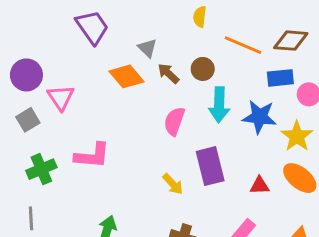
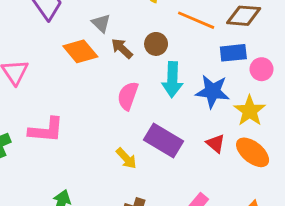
purple rectangle: (210, 166) -> (163, 140), turned -45
red triangle: (259, 186) -> (215, 143), moved, turned 42

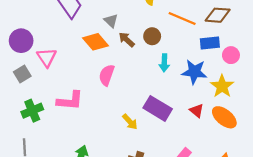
cyan arrow: (172, 80) -> (164, 63), size x0.7
pink semicircle: (128, 96) -> (107, 75), moved

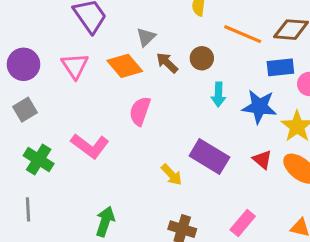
gray triangle: (111, 21) -> (146, 37), turned 32
pink triangle: (47, 57) -> (75, 66), moved
pink L-shape: (70, 101) -> (90, 146), turned 32
green cross: (32, 111) -> (39, 160), turned -35

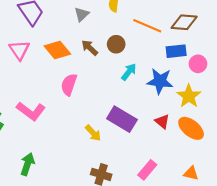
gray triangle: (146, 37) -> (82, 14), moved
cyan arrow: (218, 95) -> (129, 72), turned -144
green arrow: (105, 222) -> (27, 164), moved

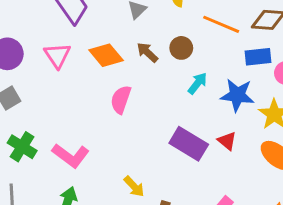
pink L-shape: (31, 111) -> (71, 156), moved
red triangle: (162, 121) -> (227, 141), moved
yellow arrow: (93, 133) -> (134, 187), moved

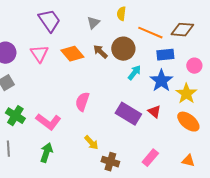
brown circle: (181, 48) -> (123, 49), size x1.5
blue rectangle: (258, 57) -> (165, 55), moved
blue star: (237, 95) -> (161, 81), turned 30
pink semicircle: (121, 100) -> (82, 102), moved

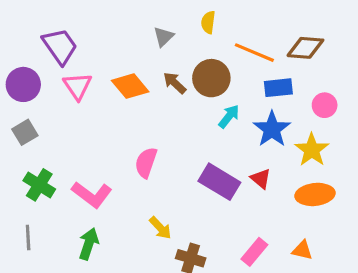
purple trapezoid: (49, 21) -> (60, 46), moved
orange ellipse: (188, 122) -> (315, 194), turned -45
orange triangle: (188, 161) -> (302, 250), moved

